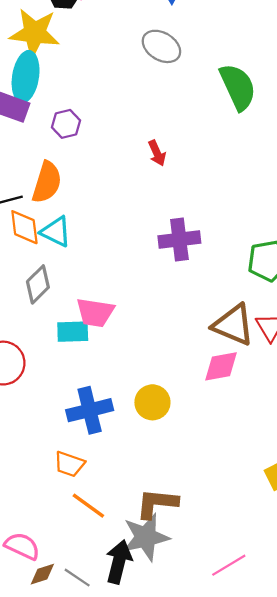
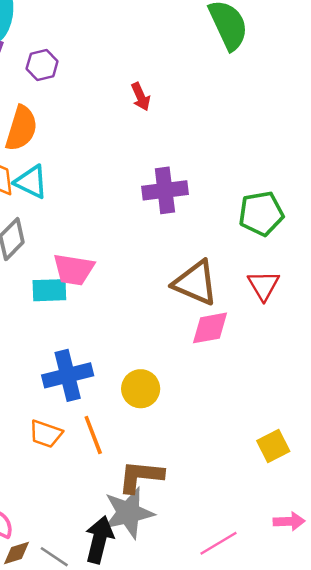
brown triangle: (233, 325) -> (195, 283), moved
yellow circle: (152, 402) -> (141, 389), moved
orange line: (88, 506) -> (93, 435), moved, turned 33

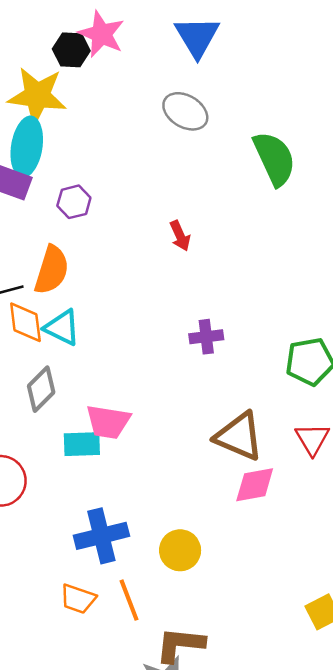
purple cross: (165, 190) -> (206, 337), size x0.7

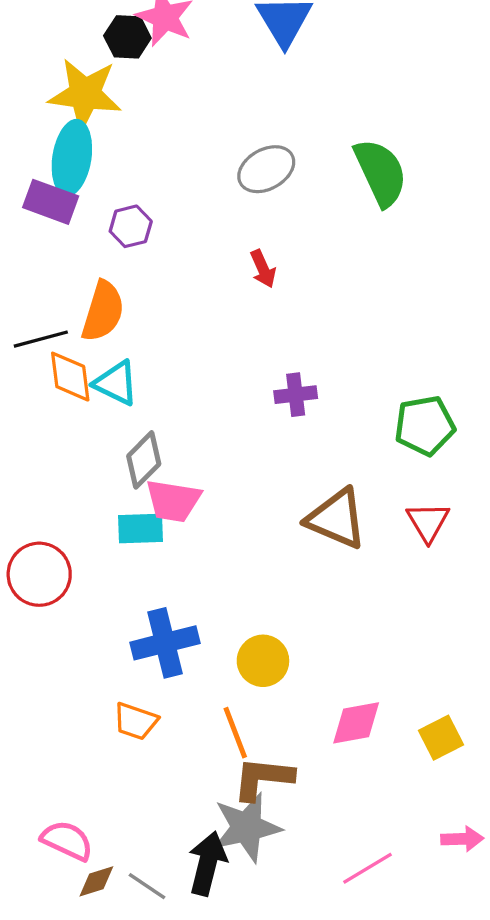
gray ellipse: (185, 111) -> (266, 169), moved, turned -60
gray diamond: (41, 389) -> (144, 460), moved
pink diamond: (255, 485) -> (356, 723), moved
orange line: (129, 600) -> (235, 733), moved

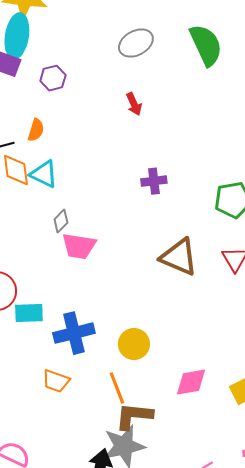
orange semicircle: (103, 311) -> (36, 130), size x0.6
gray diamond: (144, 460) -> (61, 221), size x0.7
cyan rectangle: (140, 529) -> (29, 313), moved

